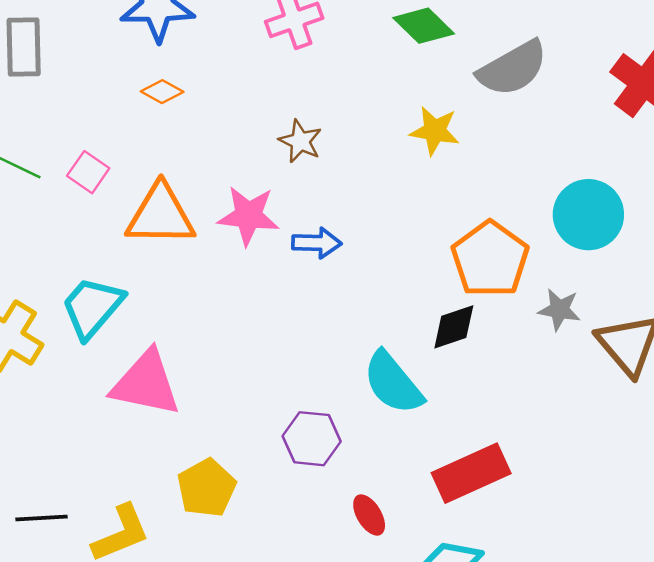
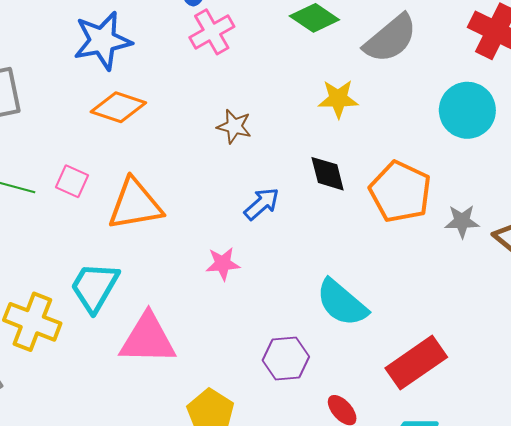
orange diamond: (162, 92) -> (118, 107), size x1.6
cyan circle: (588, 215) -> (467, 110), moved
pink star: (248, 216) -> (223, 264), moved, size x0.7
blue arrow: (317, 243) -> (262, 204), turned -33
black diamond: (454, 327) -> (328, 174), moved, turned -75

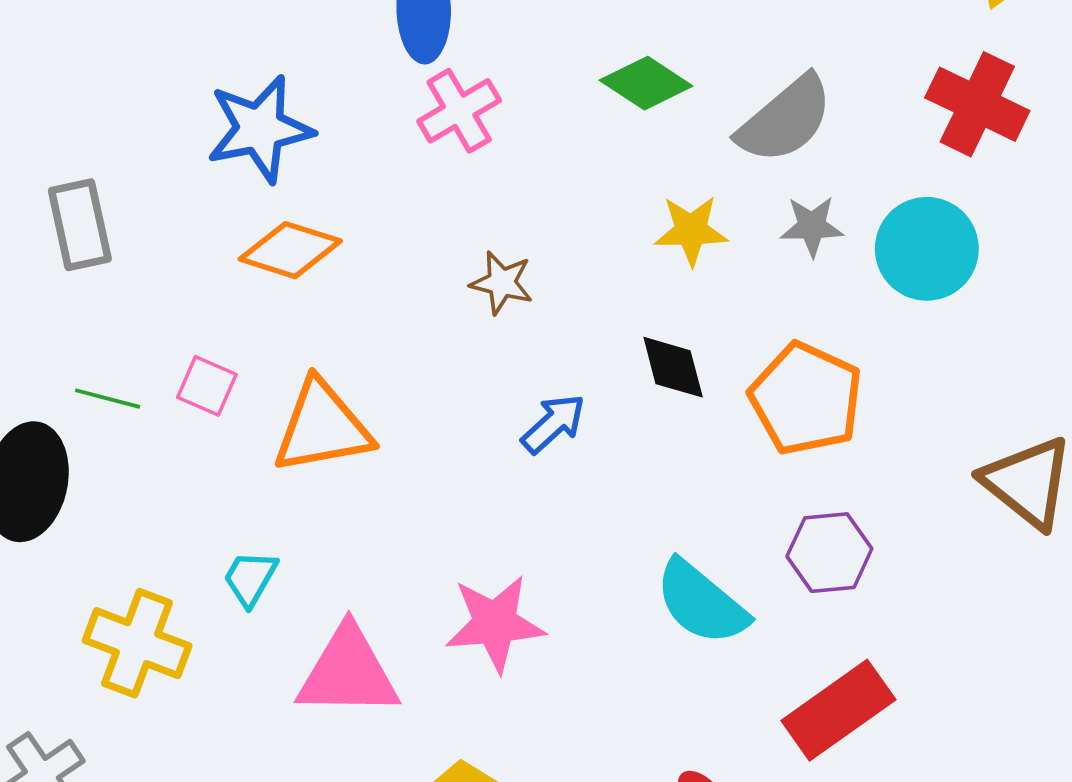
gray star: (462, 221) -> (812, 226), moved
pink star: (223, 264) -> (495, 623), moved, size x1.6
cyan trapezoid: (95, 287) -> (250, 578), size x0.6
purple hexagon: (286, 358) -> (829, 553), moved

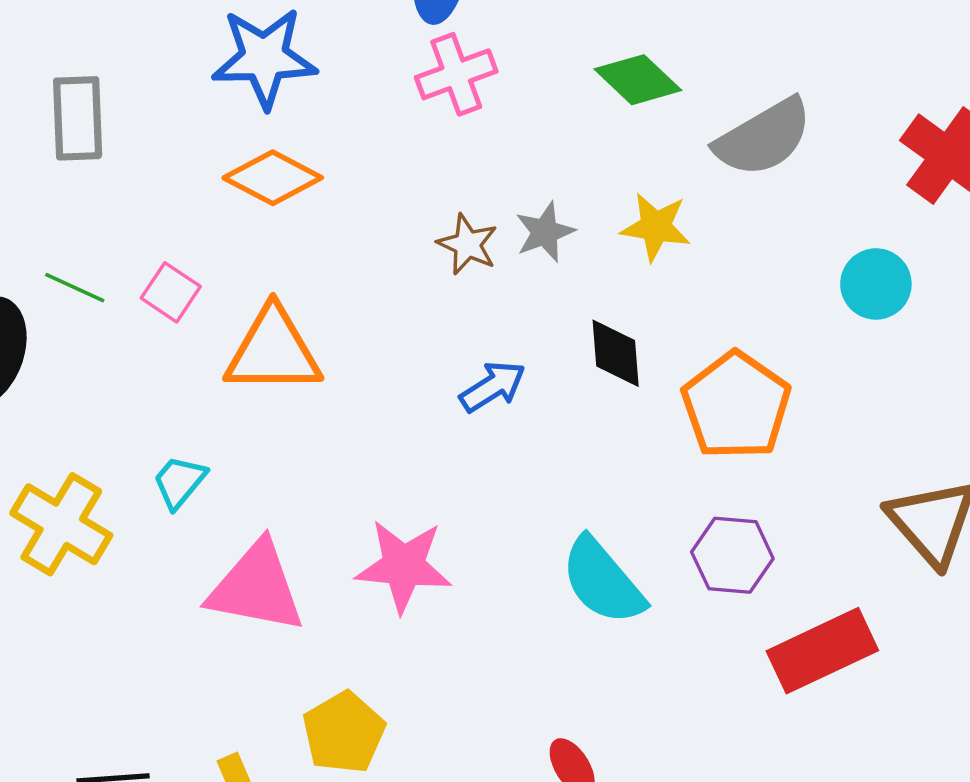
gray star: (812, 226) -> (545, 232), moved, turned -30
cyan circle: (927, 249) -> (876, 284), size x0.7
red rectangle: (838, 710) -> (822, 651), moved

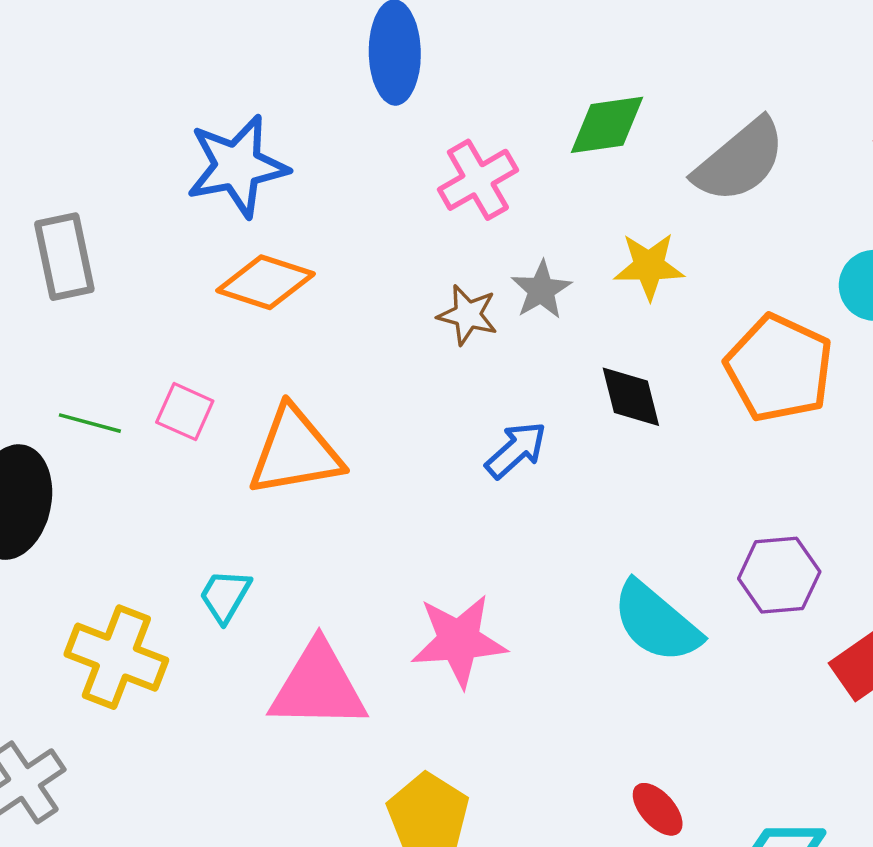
pink cross: (456, 74) -> (478, 180), moved
green diamond: (638, 80) -> (607, 125), turned -42
orange pentagon: (736, 406) -> (779, 368), moved

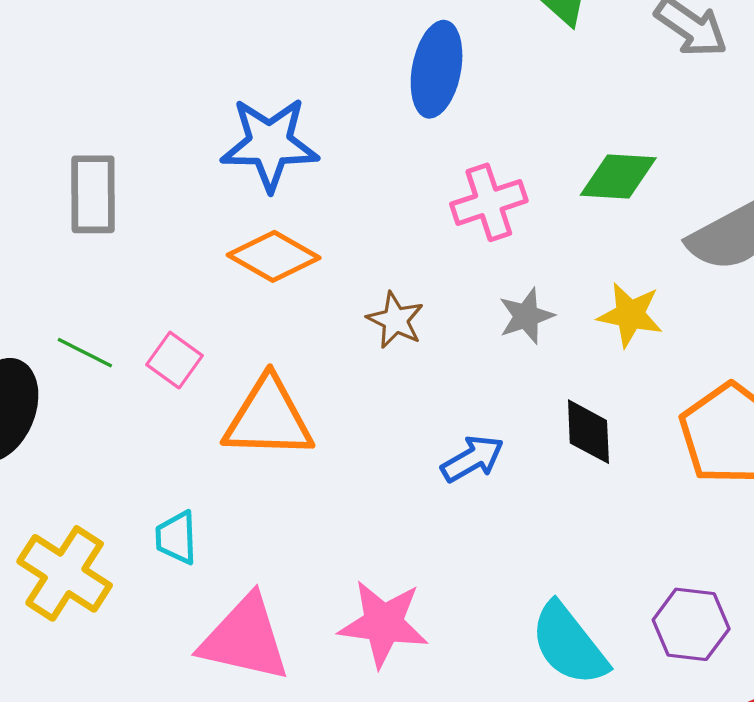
brown star: (468, 315) -> (395, 320), moved
cyan trapezoid: (225, 596) -> (176, 538), turned -44

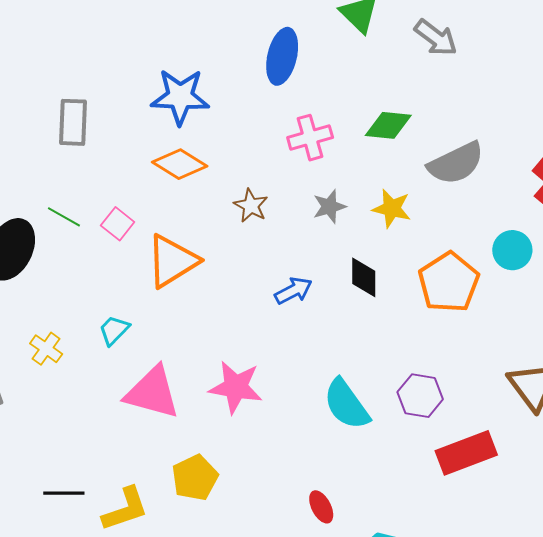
orange triangle: (268, 418) -> (172, 261), turned -36
cyan trapezoid: (176, 538) -> (114, 330), turned 44
yellow cross: (65, 573) -> (46, 349), size x0.6

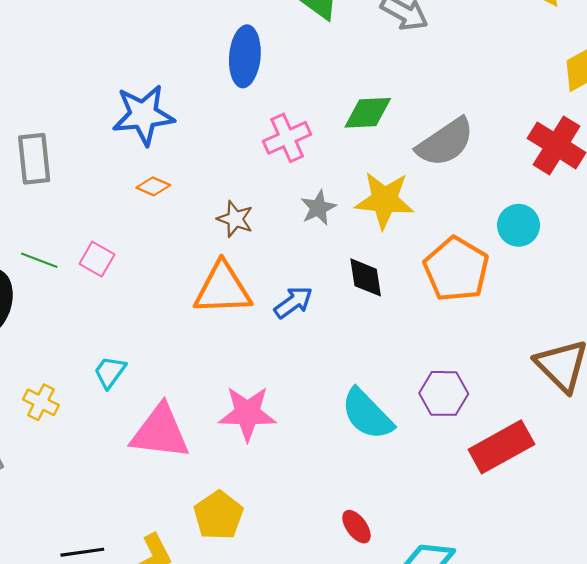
orange diamond: (180, 164) -> (153, 186), size x0.6
yellow star: (392, 208) -> (384, 200), size x1.4
orange triangle: (172, 261) -> (223, 289), moved, turned 38

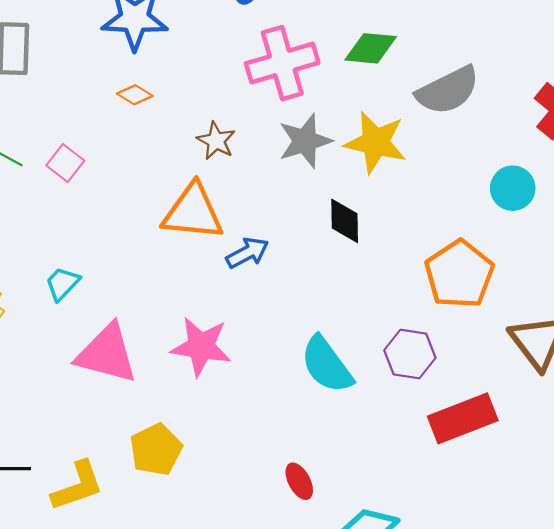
pink cross: (287, 138) -> (282, 63), size x1.4
gray star: (318, 208) -> (305, 141), size x1.4
orange pentagon: (456, 269) -> (459, 274), moved
blue arrow: (293, 302) -> (247, 253), moved

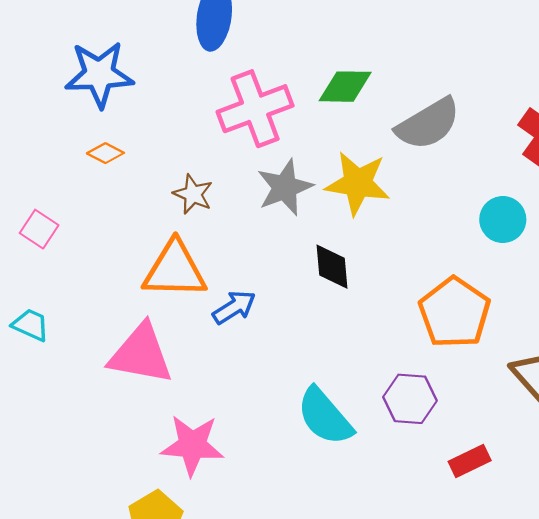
cyan trapezoid: (62, 284) -> (31, 325), moved, turned 75
pink star: (201, 347) -> (192, 445), moved
pink triangle: (107, 354) -> (141, 354), moved
red rectangle: (463, 418) -> (470, 461), size x0.6

